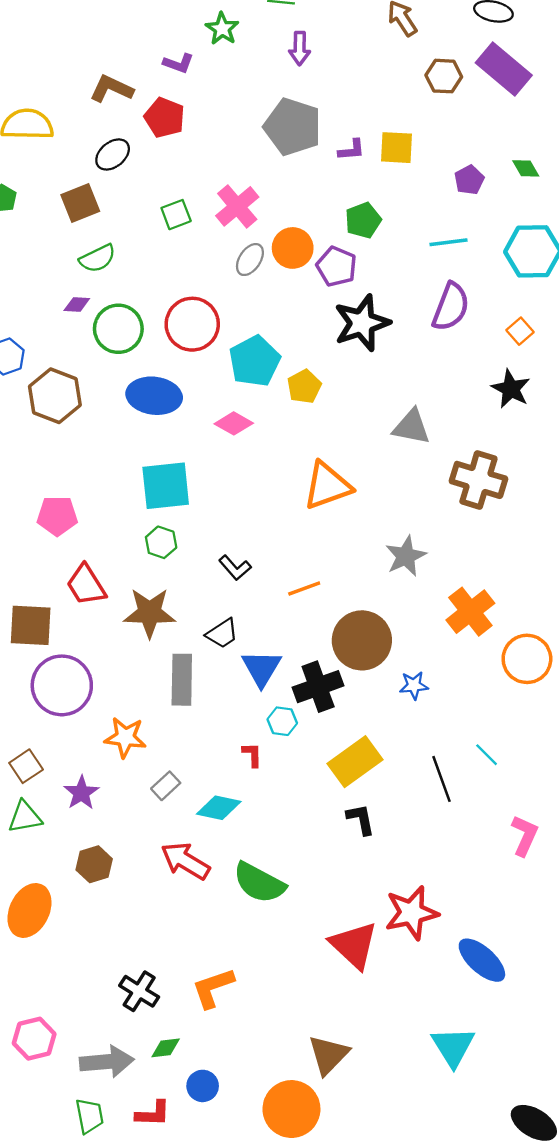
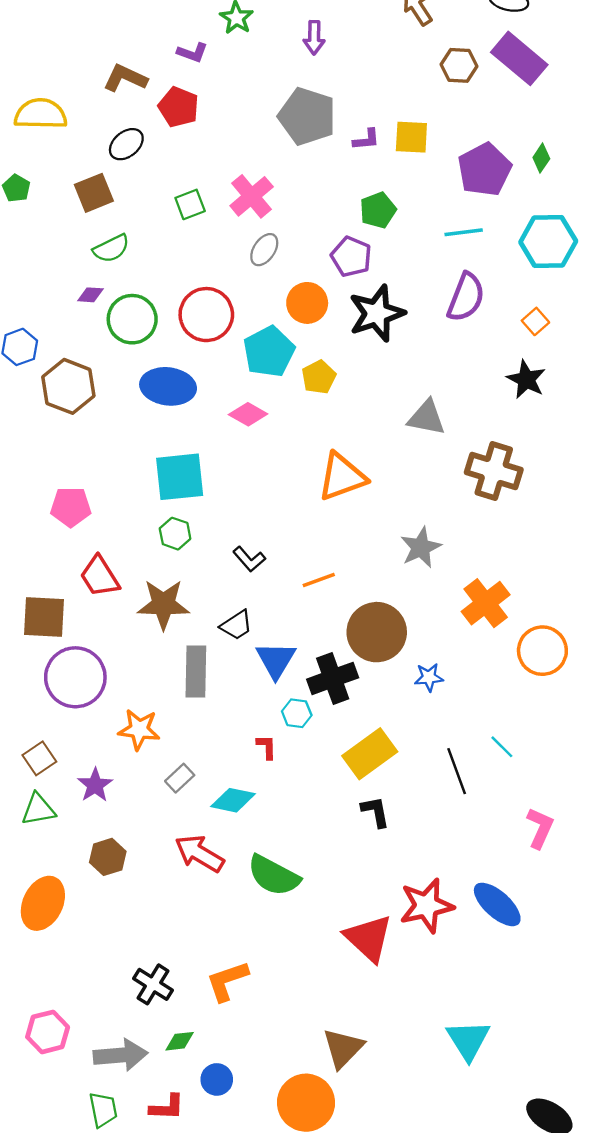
green diamond: (526, 168) -> (541, 158), turned 64
purple pentagon: (469, 180) -> (484, 170), size x1.8
orange circle: (293, 248) -> (307, 303), moved
blue ellipse: (482, 960) -> (497, 904), moved

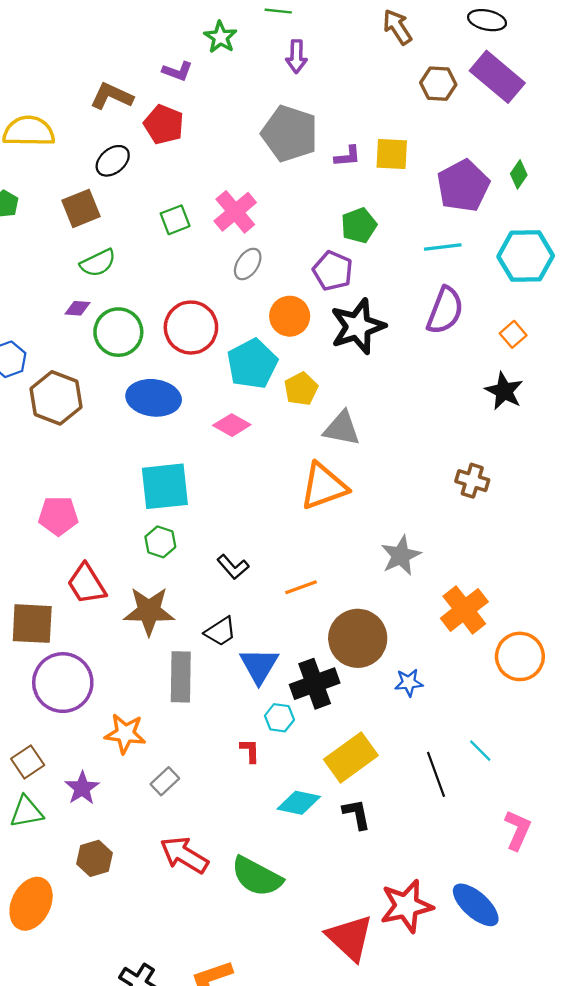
gray triangle: (427, 418) -> (342, 428), moved
brown cross: (494, 471) -> (472, 481), size x0.6
cyan diamond: (233, 800) -> (299, 803), moved

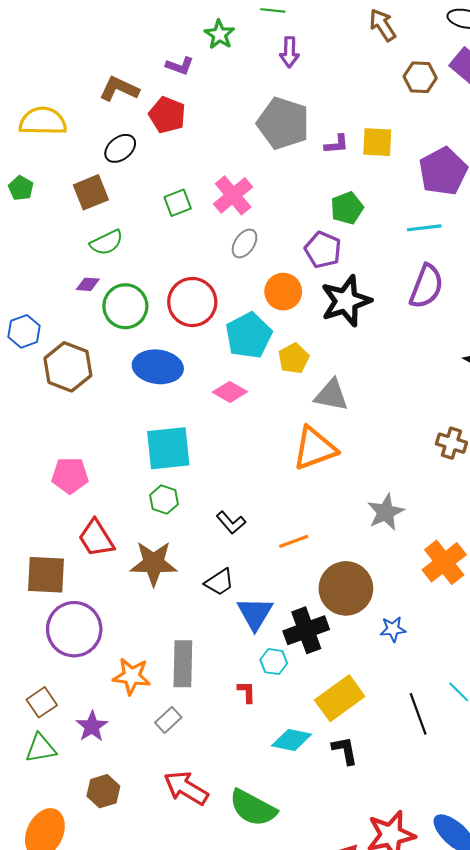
gray rectangle: (181, 677) -> (183, 664), moved

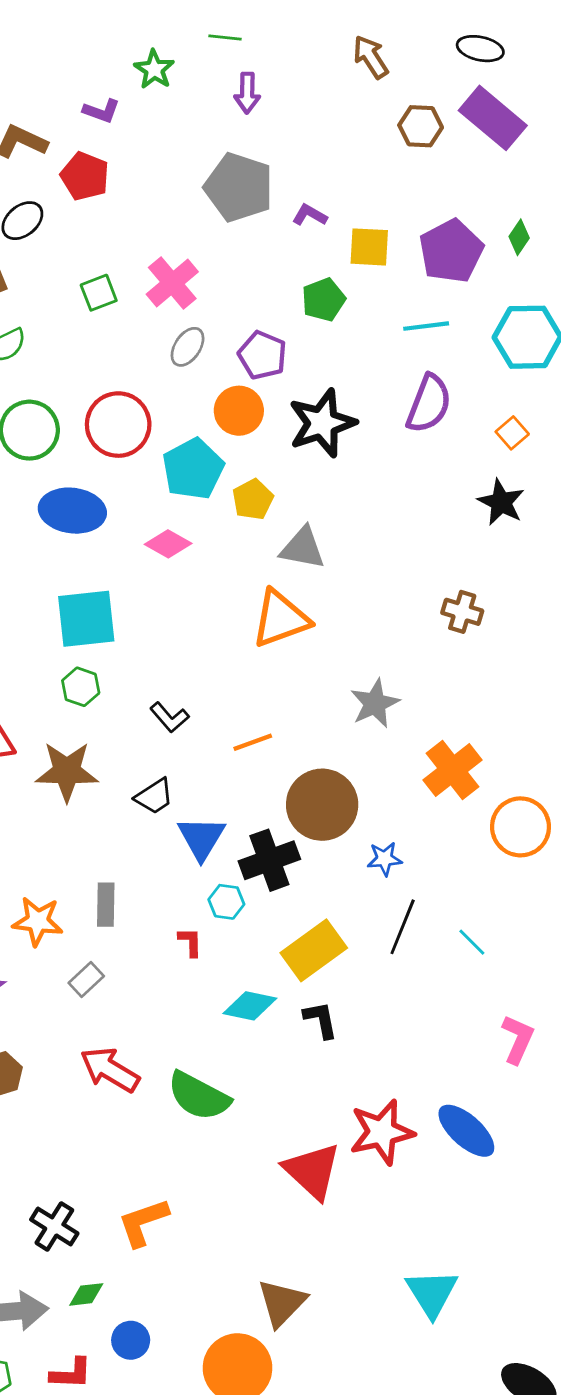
yellow square: (377, 142) -> (369, 247), moved
purple L-shape: (336, 144) -> (310, 215), turned -145
purple pentagon: (323, 250) -> (262, 355), moved
gray rectangle: (183, 664) -> (106, 905), size x0.7
black line: (418, 714) -> (403, 927), moved, turned 42

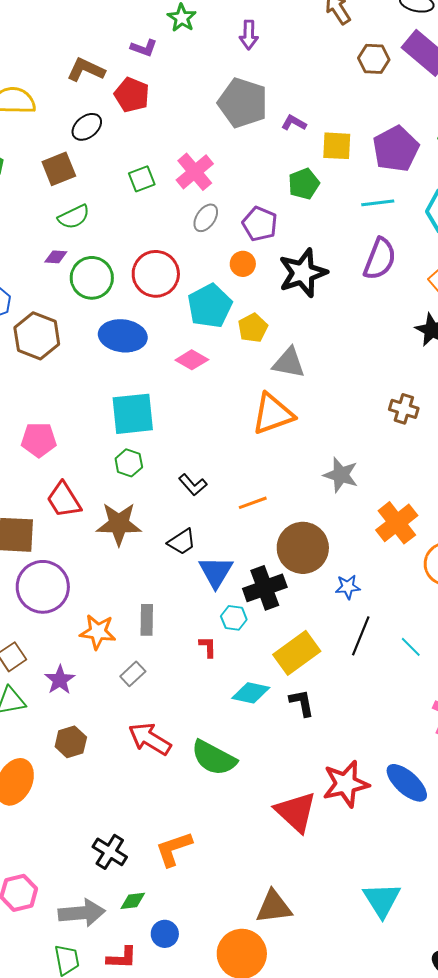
orange circle: (239, 411) -> (243, 264), size x0.7
gray star: (375, 703) -> (341, 475), turned -30
brown triangle: (282, 1303) -> (274, 907), turned 39

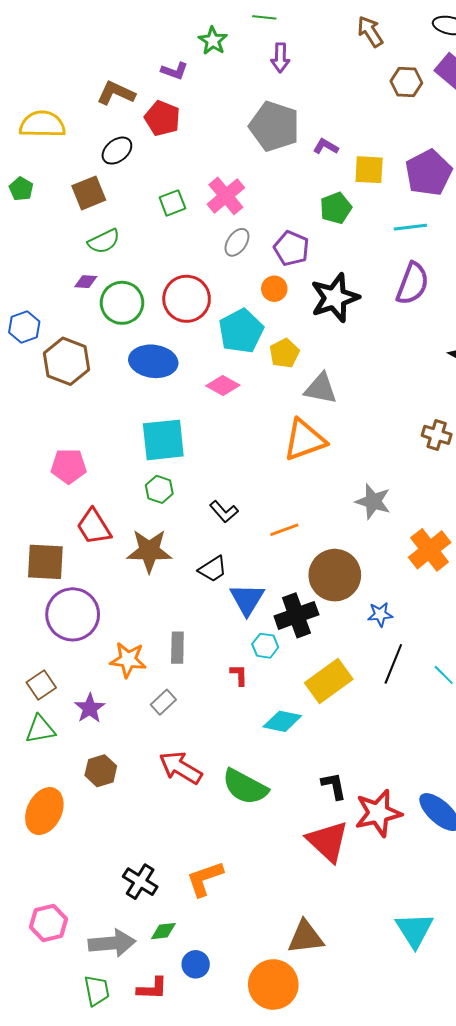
black L-shape: (302, 703) -> (334, 786), moved

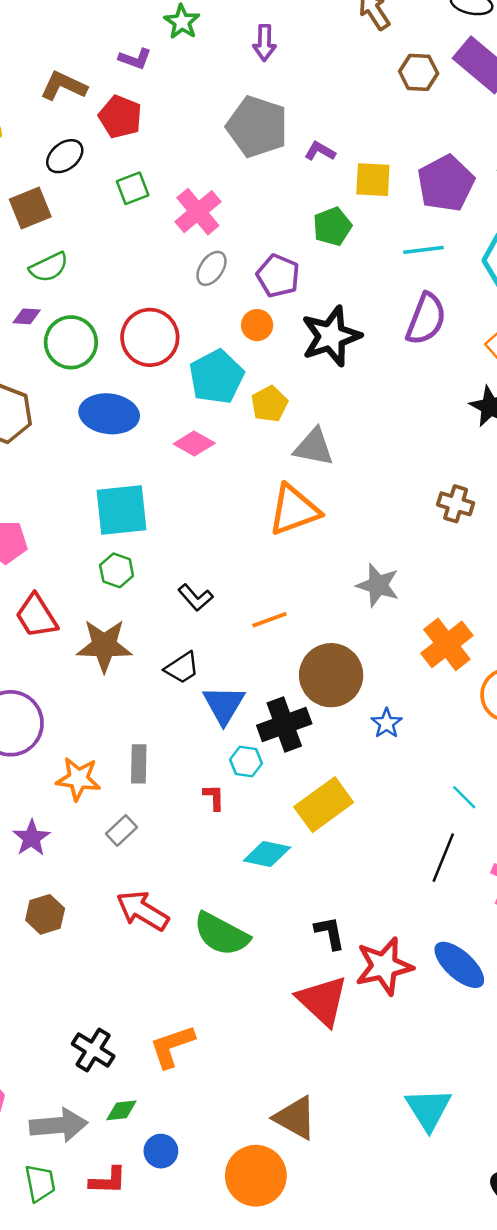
green square: (172, 203) -> (133, 188), moved
blue star: (380, 614) -> (387, 723), turned -30
black line: (393, 664) -> (443, 858), moved
brown triangle: (306, 937) -> (295, 1118), turned 36

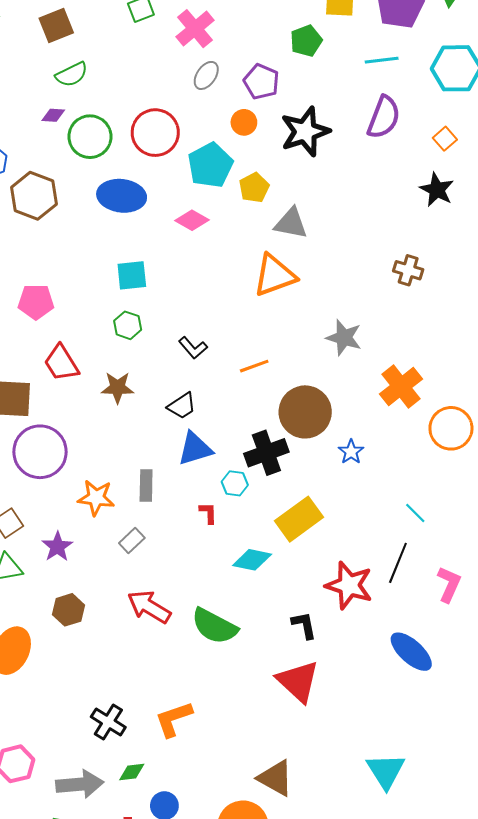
cyan square: (121, 510) -> (132, 275), size x0.7
brown star: (104, 646) -> (118, 388), size x0.7
blue triangle: (224, 705) -> (195, 449), moved, turned 42
red star: (384, 966) -> (349, 585), moved, turned 30

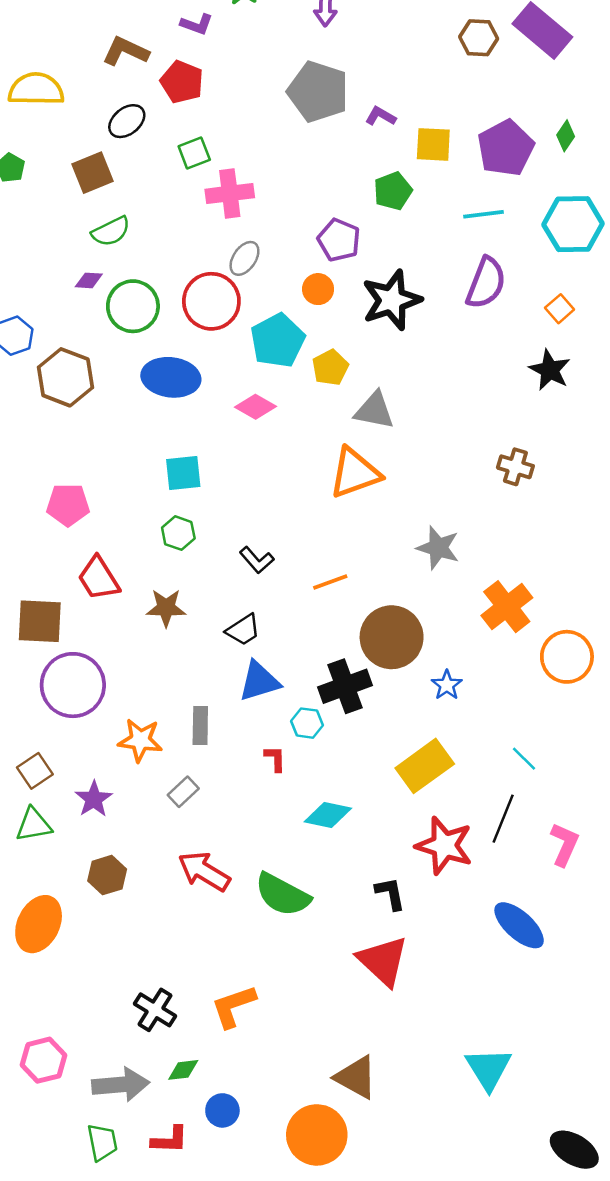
pink cross: (195, 29) -> (230, 193), moved, turned 33
gray ellipse: (206, 75) -> (244, 258), moved
yellow rectangle: (299, 519) -> (425, 766), moved

